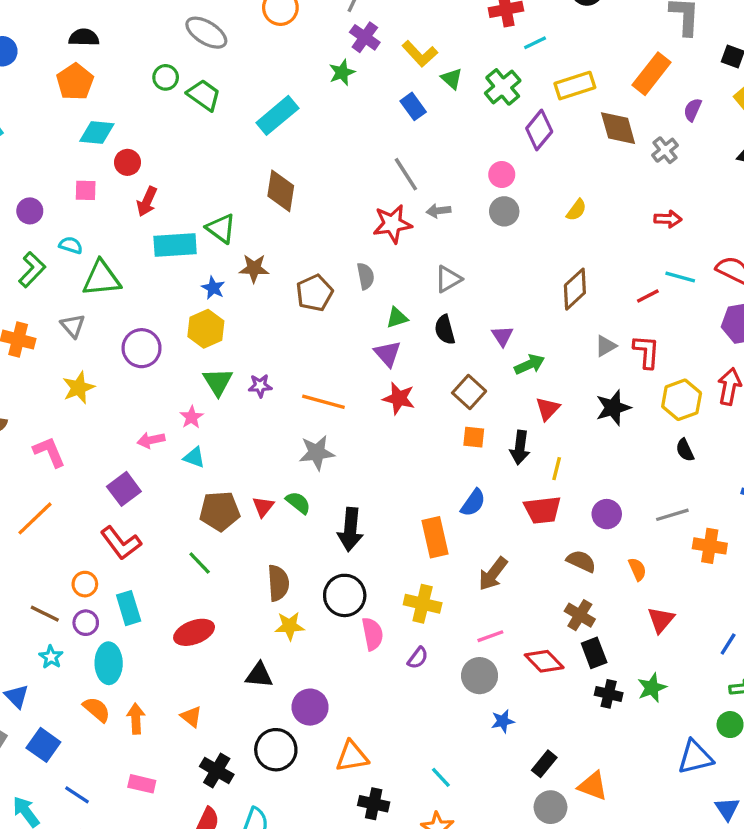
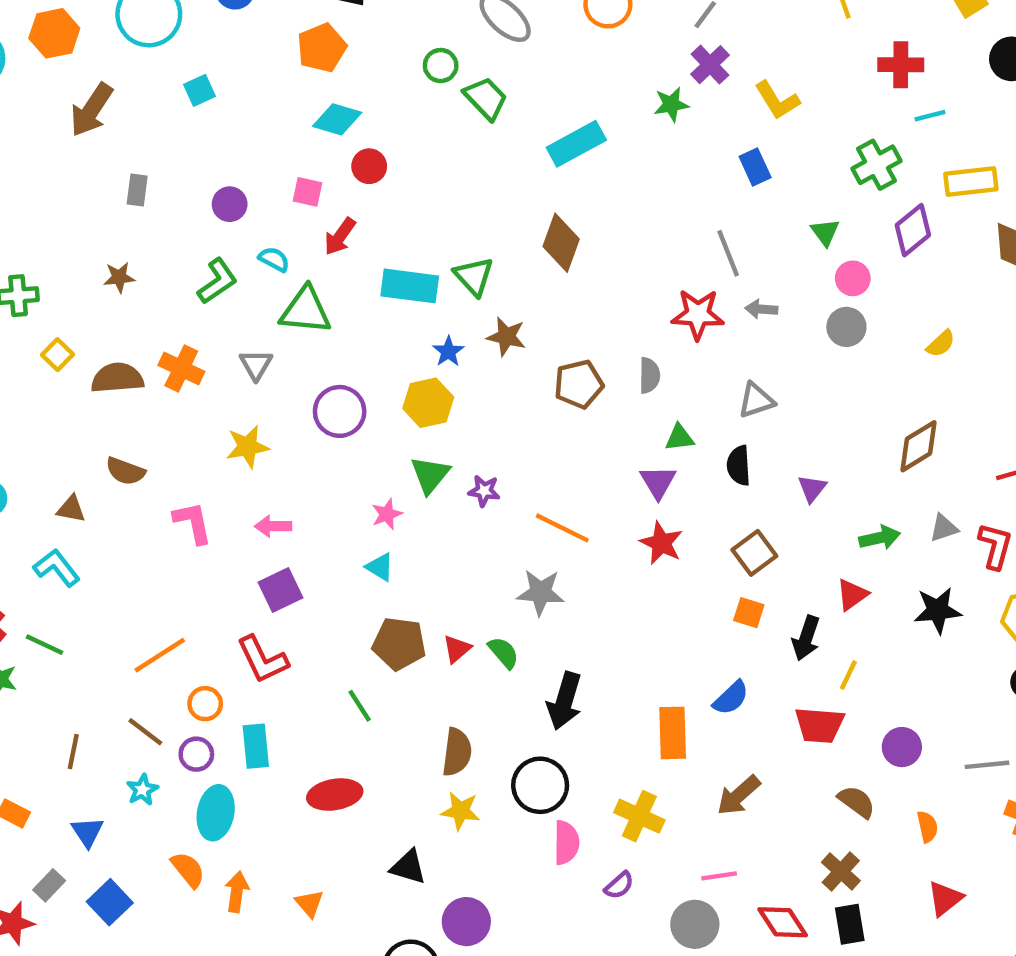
green triangle: (452, 79) -> (825, 232), moved
red arrow: (147, 201) -> (340, 236), moved
green arrow: (530, 364) -> (880, 538), moved
pink arrow: (151, 440) -> (273, 526), moved
orange line: (35, 518) -> (160, 655), moved

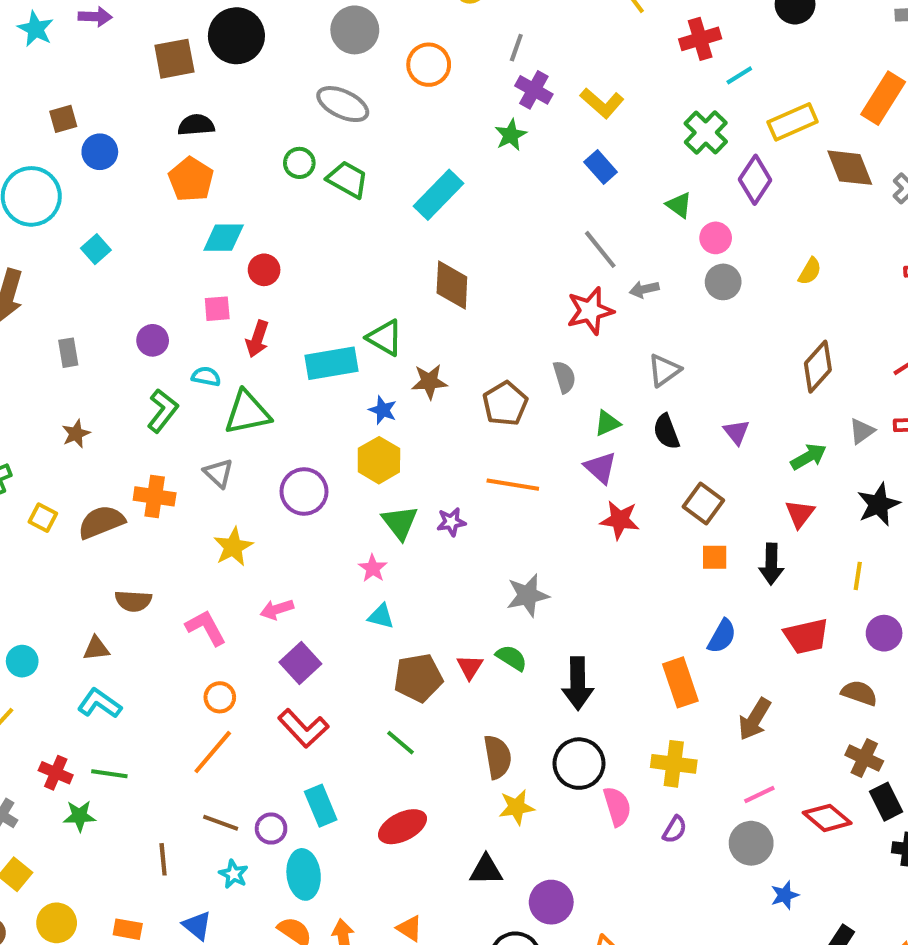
orange line: (562, 528) -> (513, 485), moved
yellow line: (848, 675) -> (858, 576), moved
orange circle: (205, 704) -> (220, 697), moved

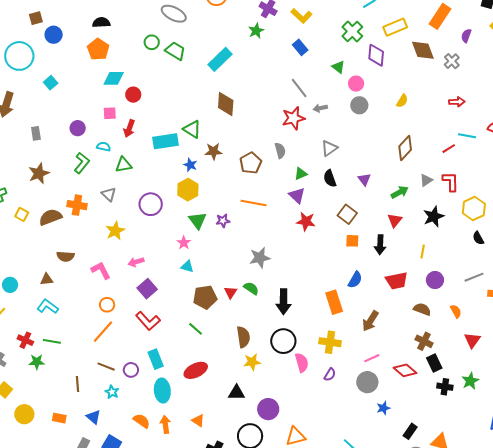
purple diamond: (755, 180) -> (376, 55), turned -30
green triangle: (247, 413) -> (124, 165), size x0.7
brown star: (76, 434) -> (39, 173), size x1.5
cyan ellipse: (304, 874) -> (162, 391), moved

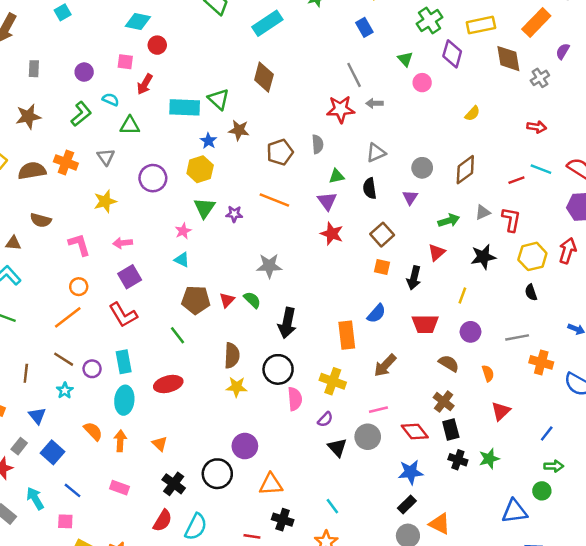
gray circle: (359, 105) -> (422, 168), moved
black triangle: (236, 393) -> (337, 447), moved, turned 36
blue star: (383, 408) -> (411, 472), moved, size x1.5

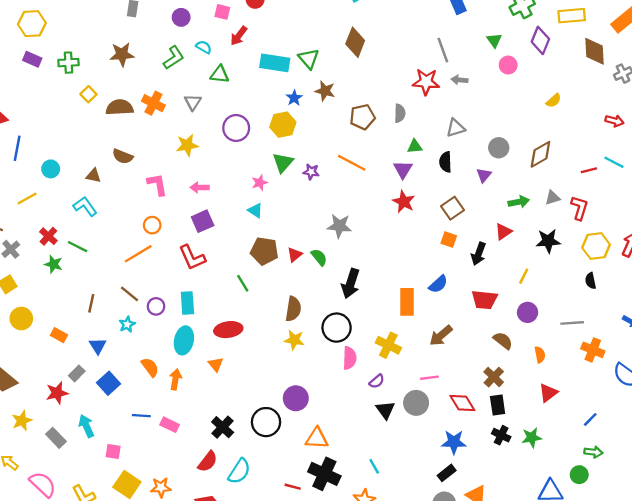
orange triangle: (160, 444) -> (216, 364), moved
blue line: (73, 490) -> (141, 416), moved, turned -42
black cross: (283, 520) -> (324, 474), size x1.5

